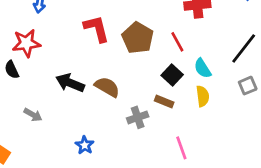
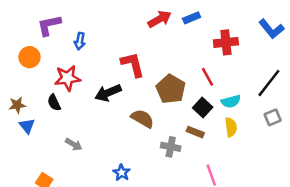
brown pentagon: (138, 38) -> (171, 89), moved
cyan semicircle: (203, 68) -> (231, 101), turned -72
black arrow: (70, 83) -> (108, 93), moved, turned -45
gray cross: (138, 117) -> (171, 147), turned 30

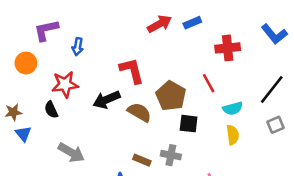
black square: (203, 107) -> (189, 124), moved, turned -36
brown semicircle: (142, 119) -> (139, 112), moved
brown rectangle: (195, 132) -> (142, 160), moved
gray arrow: (74, 144) -> (71, 153), size x1.5

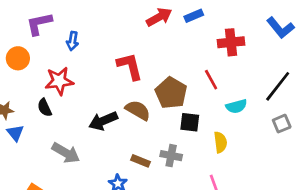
black arrow: (107, 100) -> (103, 121), moved
yellow semicircle: (233, 135) -> (220, 142), moved

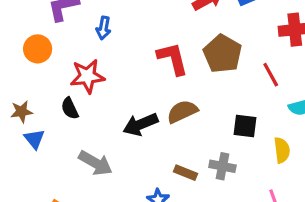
brown pentagon: (171, 93) -> (222, 54), moved
brown semicircle: (138, 110) -> (182, 112), turned -55

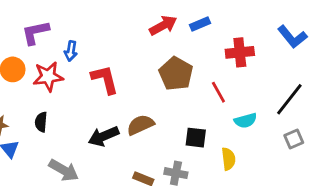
red L-shape: (173, 59) -> (105, 79), moved
red star: (87, 76) -> (48, 77), moved
black semicircle: (70, 108) -> (41, 122), turned 30

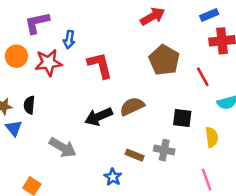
blue rectangle: (200, 24) -> (209, 15), moved
black semicircle: (41, 122) -> (29, 105), moved

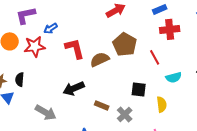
blue arrow: (69, 40) -> (51, 28), turned 48
brown semicircle: (132, 106) -> (100, 59), moved
gray cross: (164, 150) -> (125, 114), turned 35
brown rectangle: (135, 155) -> (102, 105), moved

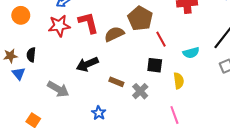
red star: (35, 46) -> (59, 26), moved
red line: (155, 57) -> (161, 39), moved

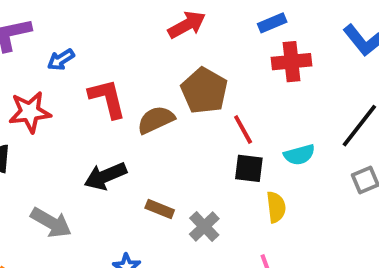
red star: (59, 26) -> (30, 112), moved
black square: (155, 65) -> (249, 168), moved

